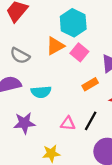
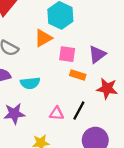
pink square: (79, 52) -> (67, 54), moved, turned -30
orange rectangle: (90, 84) -> (78, 75), turned 48

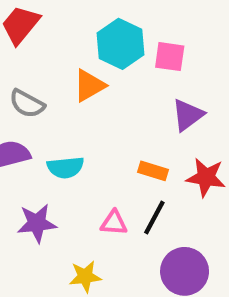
pink square: (67, 54) -> (170, 57), moved
orange rectangle: (78, 75) -> (153, 171), moved

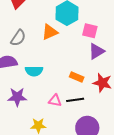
pink square: (170, 57) -> (90, 31), moved
gray semicircle: (27, 104) -> (18, 38), turned -90
black line: (154, 217) -> (75, 100), turned 48

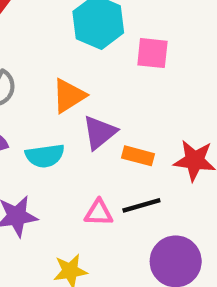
orange triangle: (50, 32) -> (69, 96), moved
purple triangle: (96, 51) -> (100, 133), moved

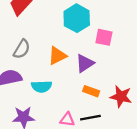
purple triangle: (100, 133) -> (85, 63), moved

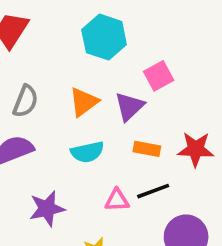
pink square: (104, 37) -> (159, 76), moved, turned -30
cyan semicircle: (42, 87) -> (87, 152), moved

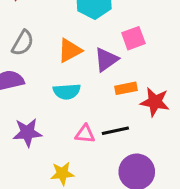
orange rectangle: (147, 149) -> (126, 88), moved, turned -30

